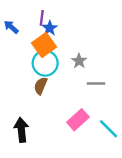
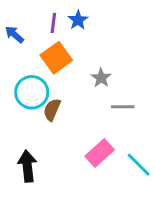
blue star: (50, 28) -> (78, 20), moved
cyan circle: (45, 63) -> (32, 92), moved

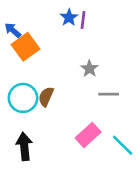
purple line: (53, 23) -> (83, 20), moved
orange square: (56, 58) -> (26, 47), moved
cyan circle: (32, 92) -> (23, 98), moved

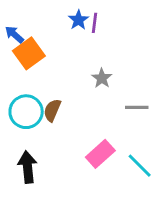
gray line: (109, 94) -> (137, 107), moved

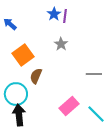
orange square: (29, 53) -> (23, 55), moved
gray star: (102, 78) -> (61, 44), moved
cyan circle: (26, 112) -> (16, 94), moved

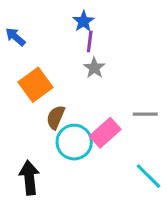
purple line: (65, 16) -> (90, 41), moved
cyan circle: (16, 94) -> (74, 142), moved
pink rectangle: (69, 106) -> (105, 133), moved

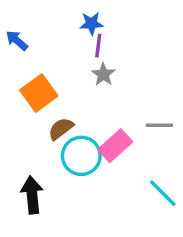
blue star: (83, 21) -> (91, 23), turned 30
brown semicircle: (56, 117) -> (61, 129), turned 30

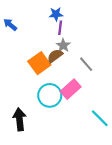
orange square: (39, 93) -> (39, 63), moved
gray line: (159, 125) -> (86, 64), moved, turned 49
brown semicircle: (61, 129) -> (55, 56), moved

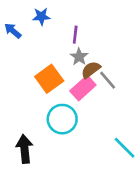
blue star: (56, 14) -> (41, 16), moved
brown semicircle: (55, 56) -> (91, 70), moved
pink rectangle: (71, 89) -> (83, 88), moved

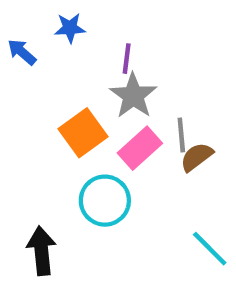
gray star: (79, 57) -> (133, 96), size x1.5
brown semicircle: (91, 70) -> (197, 157), moved
gray line: (108, 80) -> (181, 135), turned 36

